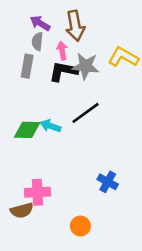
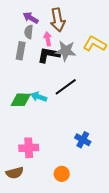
brown semicircle: (22, 210) -> (15, 173), moved

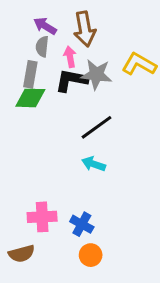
cyan arrow: (39, 97) -> (94, 164), moved
green diamond: (21, 100) -> (30, 98), moved
blue cross: (83, 140) -> (82, 224), moved

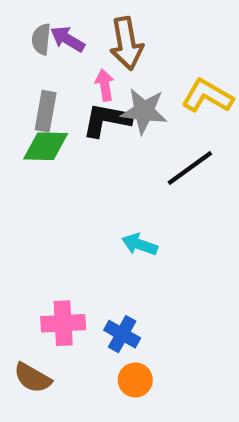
gray semicircle: (42, 47) -> (41, 39), moved
black line: (96, 127) -> (190, 168), moved
brown semicircle: (22, 254) -> (33, 378), turned 45

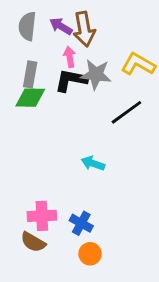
gray semicircle: (41, 39) -> (27, 26), size x1.4
purple arrow: (67, 39) -> (61, 26), moved
brown semicircle: (33, 378) -> (33, 242), moved

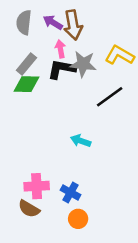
gray rectangle: (30, 74) -> (26, 64), turned 30

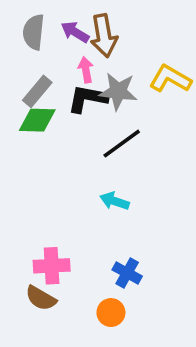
black line: (110, 97) -> (122, 144), moved
blue cross: (71, 192) -> (127, 273), moved

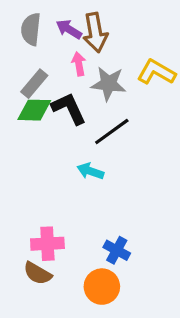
black L-shape: (88, 99) -> (69, 108), moved, turned 54
cyan arrow: (115, 201) -> (90, 171), moved
orange circle: (111, 313) -> (102, 287), size x1.4

